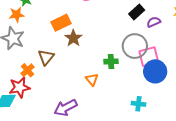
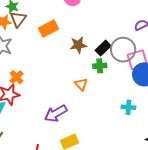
black rectangle: (137, 12) -> (103, 48), moved
brown star: (73, 38) -> (78, 45), moved, turned 30
brown triangle: (46, 57) -> (18, 19), moved

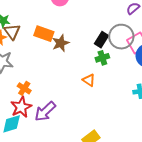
orange rectangle: (49, 29) -> (44, 34), turned 60
brown star: (78, 45) -> (61, 43), moved
purple arrow: (56, 113) -> (45, 111), moved

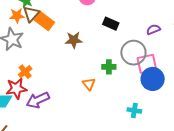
orange rectangle: (44, 34) -> (44, 21), moved
black rectangle: (102, 40) -> (111, 24), moved, turned 63

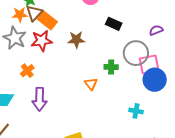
red star: (16, 89) -> (42, 41), moved
purple arrow: (38, 100) -> (40, 99), turned -65

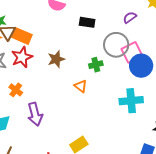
brown star: (76, 40) -> (56, 59), moved
cyan cross: (136, 111) -> (131, 101), size x1.6

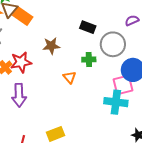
black rectangle: (87, 22) -> (88, 27), moved
pink square: (132, 52) -> (123, 85), moved
red star: (22, 57) -> (21, 62), moved

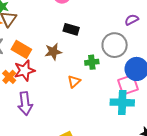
orange rectangle: (23, 16) -> (21, 49), moved
black rectangle: (88, 27) -> (71, 29), moved
orange triangle: (70, 77) -> (74, 81), turned 32

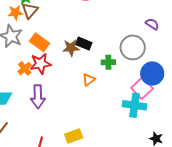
purple semicircle: (132, 20) -> (152, 24), turned 56
black rectangle: (71, 29) -> (84, 44), moved
pink square: (128, 85) -> (142, 88), turned -30

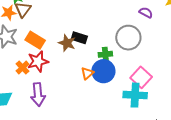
brown star: (71, 48) -> (67, 43), turned 30
blue circle: (152, 73) -> (103, 71), moved

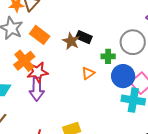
red star: (38, 61) -> (38, 72), moved
orange cross: (22, 68) -> (24, 61), size x1.5
blue circle: (103, 71) -> (123, 76), moved

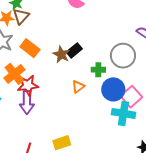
black rectangle: (84, 37) -> (74, 50), turned -63

